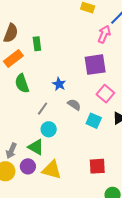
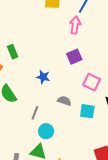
purple square: (95, 65) -> (74, 57), size x0.7
blue star: (59, 84) -> (43, 77), moved

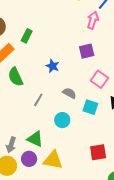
green rectangle: (13, 52) -> (27, 36), turned 40
cyan circle: (46, 131) -> (62, 120), moved

